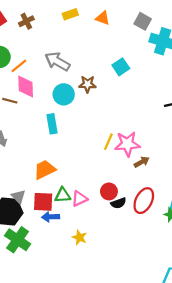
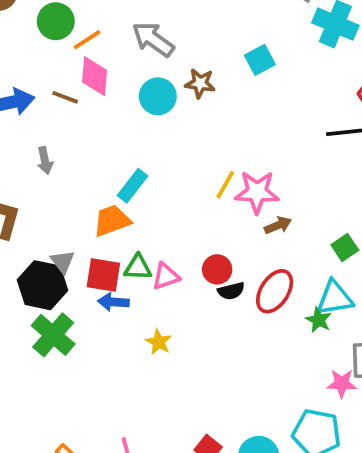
cyan rectangle: (52, 124) -> (133, 186), moved, turned 42

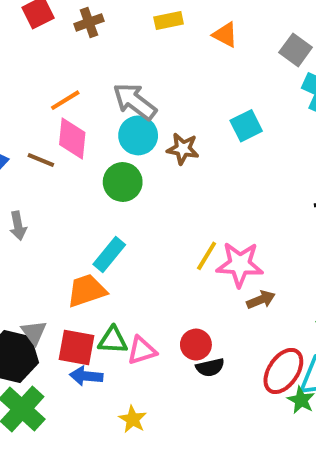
green circle: (56, 21) -> (123, 182), moved
cyan circle: (158, 96) -> (138, 135), moved
red ellipse: (275, 291) -> (283, 371), moved

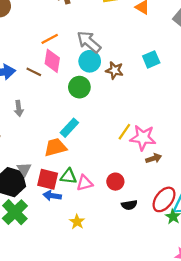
black semicircle: (210, 367) -> (129, 205), moved

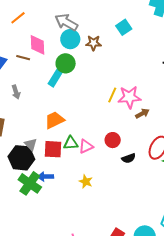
orange line: (50, 39) -> (18, 18), moved
cyan rectangle: (69, 128) -> (55, 78), moved
blue arrow: (52, 196) -> (45, 177), moved

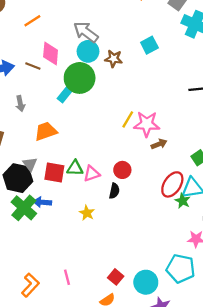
green circle: (66, 63) -> (80, 78), size x1.4
orange trapezoid: (54, 120) -> (46, 131), moved
black semicircle: (129, 158) -> (114, 191), moved, turned -64

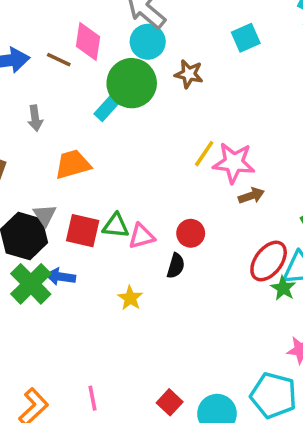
brown star: (114, 59) -> (189, 74), moved

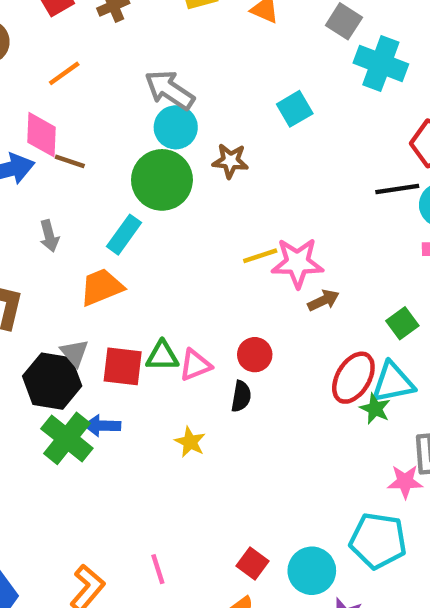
pink diamond: (88, 42) -> (42, 135), moved
cyan rectangle: (109, 106) -> (124, 235), moved
yellow line: (204, 154) -> (260, 256), turned 44

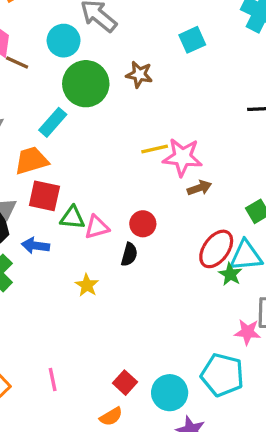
cyan circle: (176, 127) -> (64, 41), moved
red square: (123, 366) -> (44, 196), moved
blue arrow: (102, 426) -> (35, 246), moved

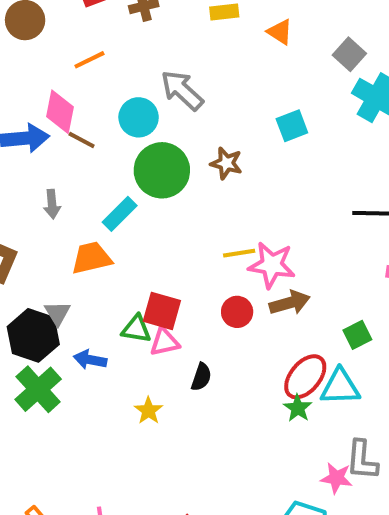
brown arrow: (199, 188) -> (290, 303), size x1.4
red square: (44, 196) -> (162, 311), moved
red circle: (143, 224) -> (237, 312), moved
green star: (230, 274) -> (298, 408), moved

